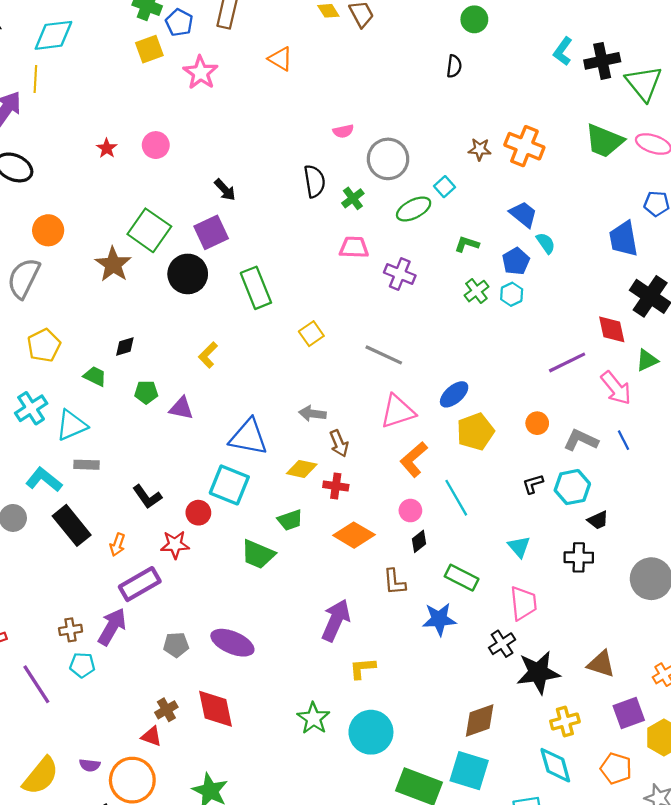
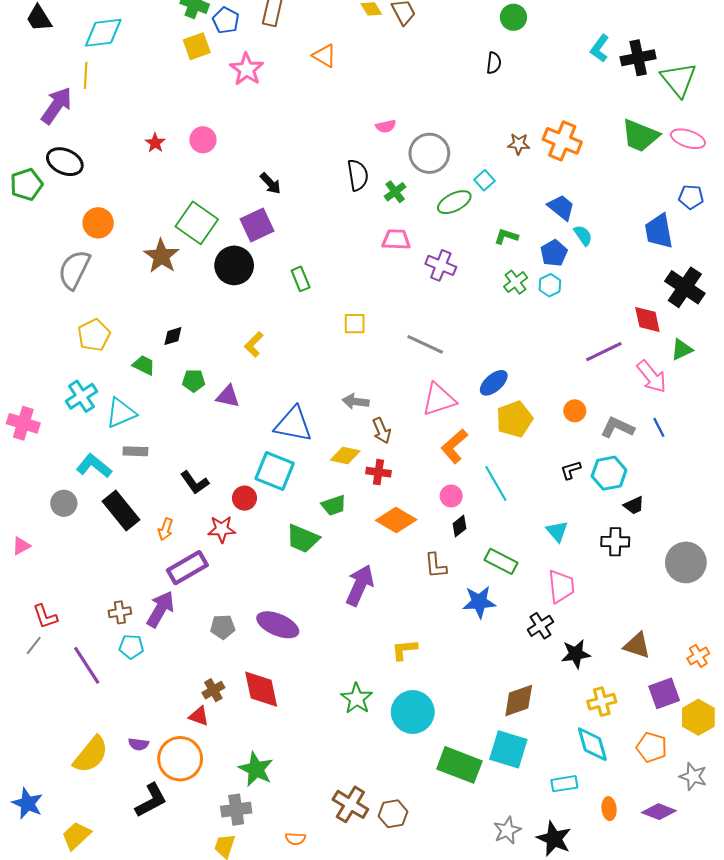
green rectangle: (256, 288) -> (301, 279), size x0.6
yellow square: (311, 334) -> (355, 324), turned 35
purple arrow: (336, 620) -> (360, 585), moved
black star: (538, 672) -> (576, 654), size x0.7

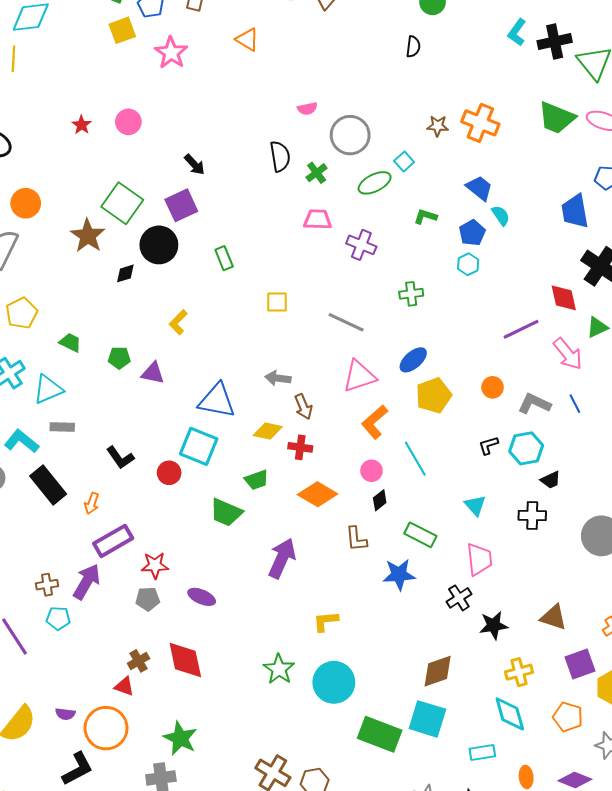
green cross: (516, 282) -> (411, 294), moved, turned 30
black diamond: (173, 336) -> (125, 273), moved
red star: (222, 529) -> (155, 565), moved
purple ellipse: (278, 625) -> (202, 597), size x0.7

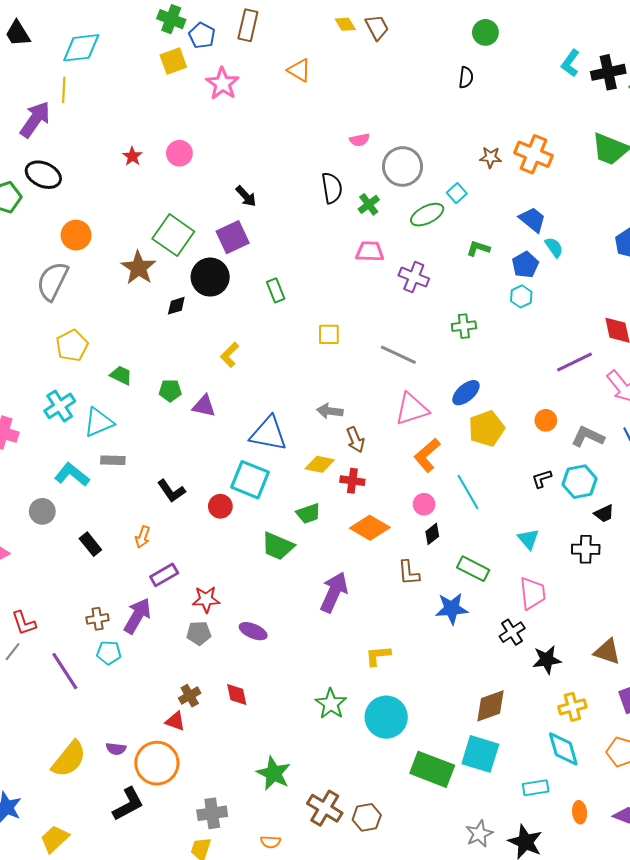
black rectangle: (48, 485) -> (90, 544), moved, size x0.6
purple rectangle: (113, 541) -> (164, 575), size x0.7
red diamond: (185, 660) -> (237, 695), size x0.6
green star: (180, 738) -> (274, 773), moved

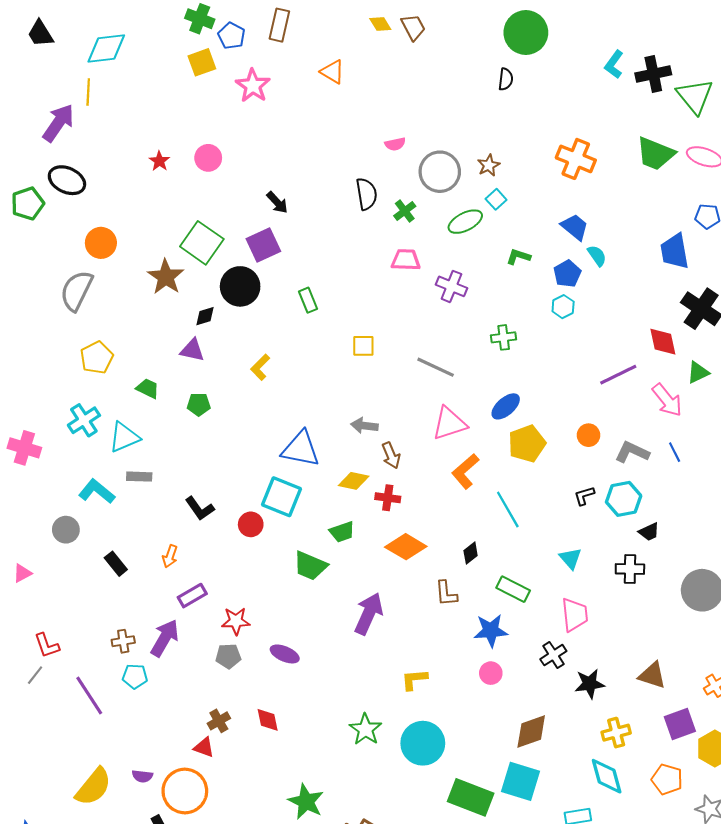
green circle: (485, 32) -> (526, 33), size x1.6
brown star: (491, 157) -> (489, 165), moved, turned -30
purple triangle: (204, 406) -> (192, 350), moved
pink circle: (424, 504) -> (491, 673), moved

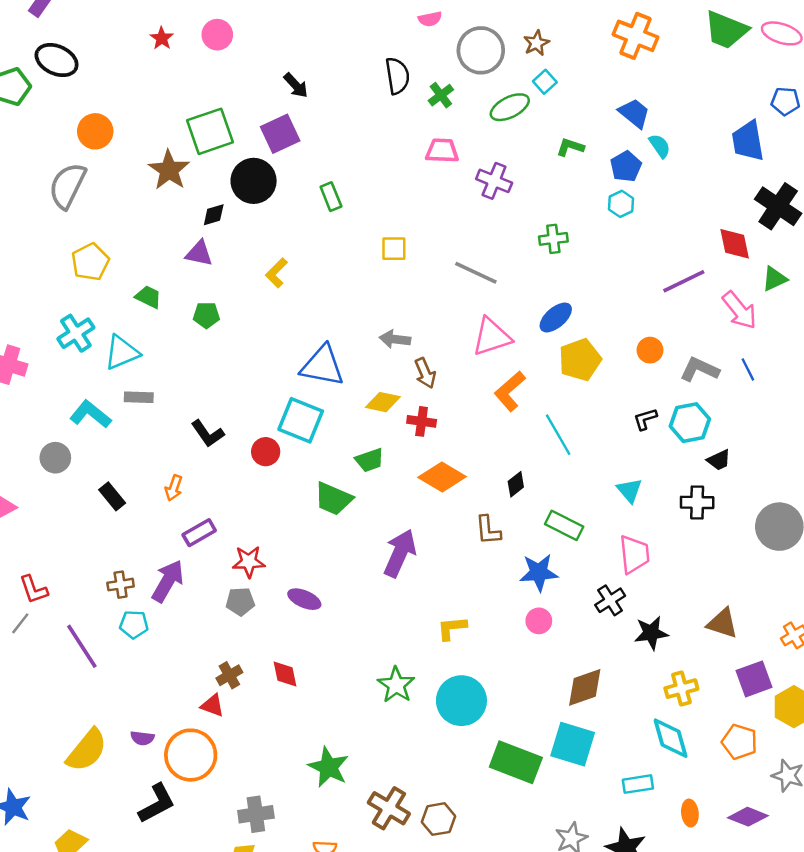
green square: (202, 243) -> (210, 131), turned 36

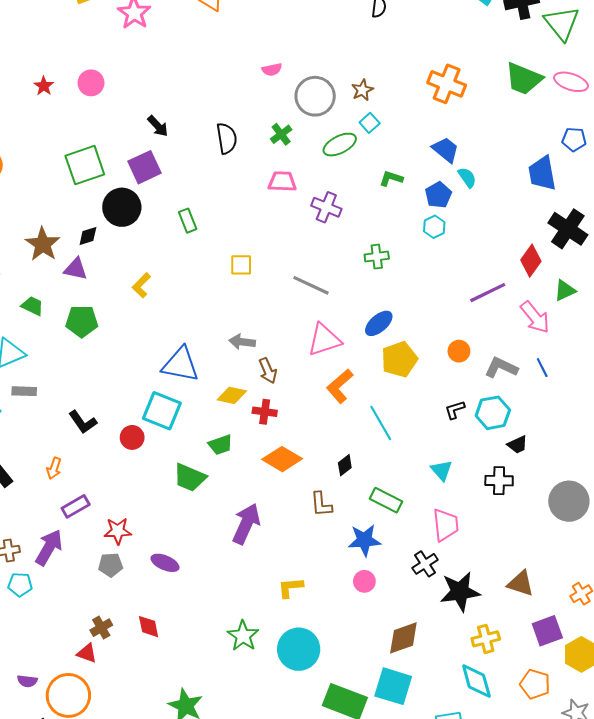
black semicircle: (397, 76) -> (227, 138), moved
brown star: (169, 170) -> (43, 244), moved
red diamond: (735, 244) -> (531, 261), turned 48
green pentagon: (206, 315) -> (82, 321), size x1.4
black star: (651, 633) -> (460, 592), size x1.4

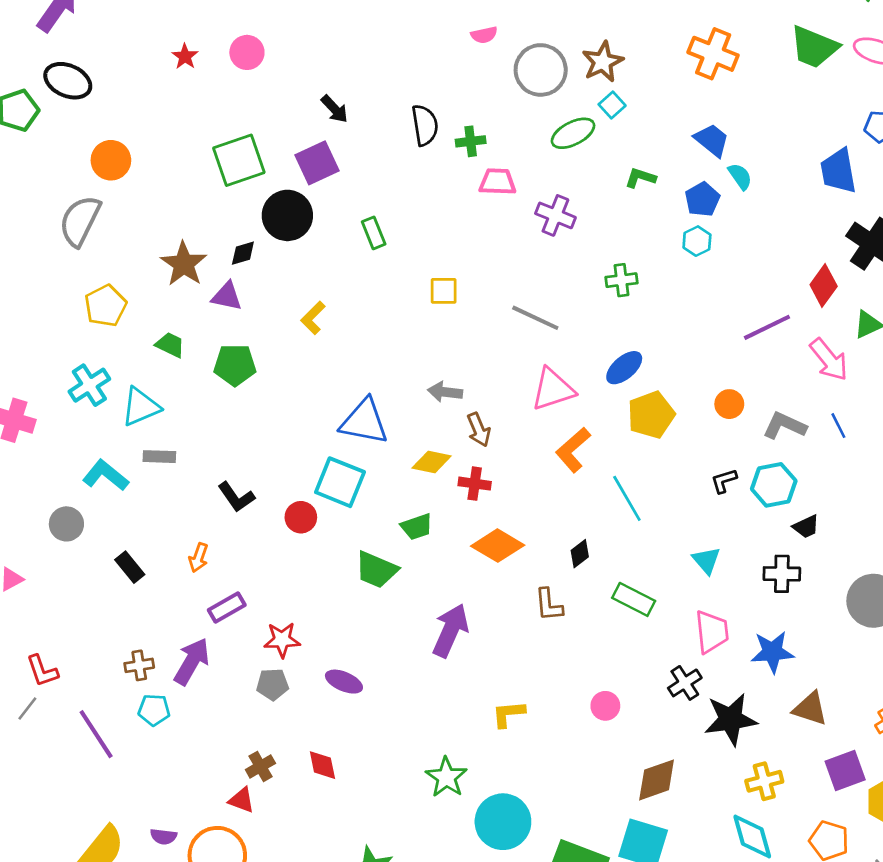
brown star: (362, 90) -> (603, 62), size x1.4
green cross: (281, 134) -> (471, 141), moved, turned 30
blue star: (364, 540) -> (772, 652), moved
cyan circle: (299, 649) -> (503, 822), moved

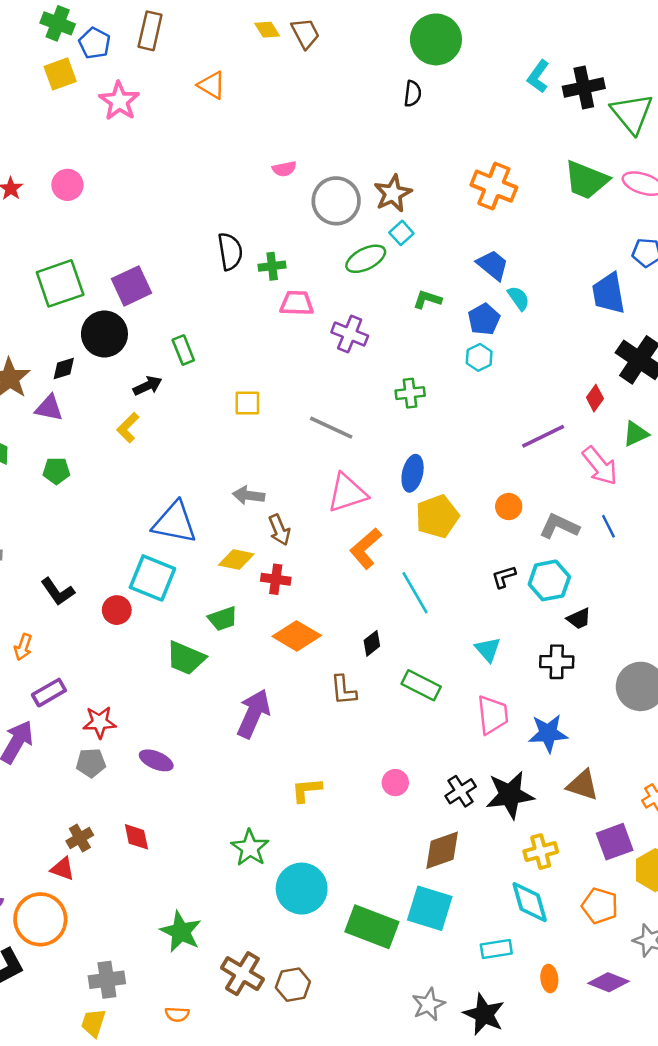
black arrow: (335, 109) -> (148, 386), moved, turned -72
red diamond: (824, 286) -> (595, 398), size x0.7
green pentagon: (235, 365) -> (56, 471), size x0.7
blue ellipse: (624, 368) -> (413, 473), turned -36
black cross: (685, 683) -> (461, 791), moved

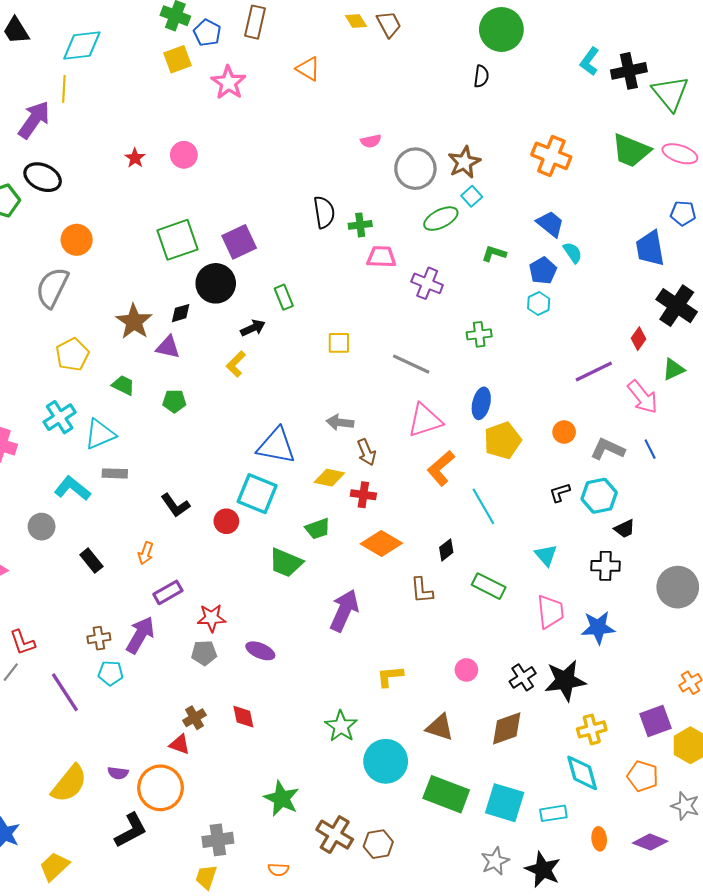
brown triangle: (583, 785) -> (440, 727), moved
cyan square: (430, 908) -> (505, 803), moved

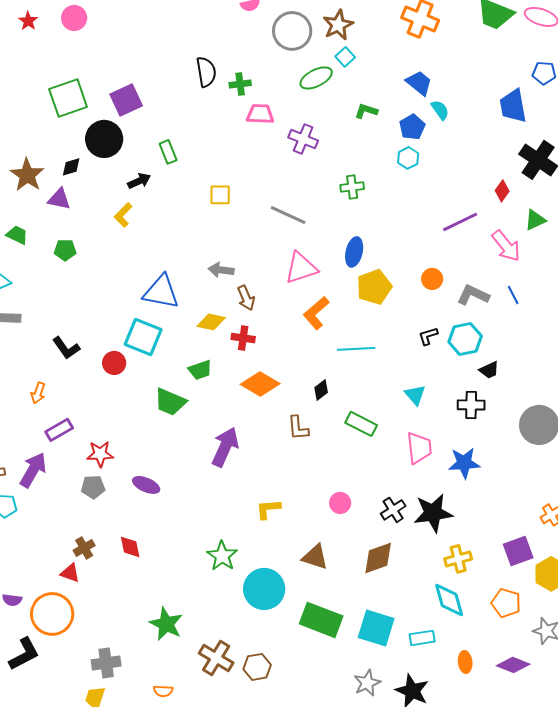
cyan line: (483, 506) -> (356, 349), turned -63

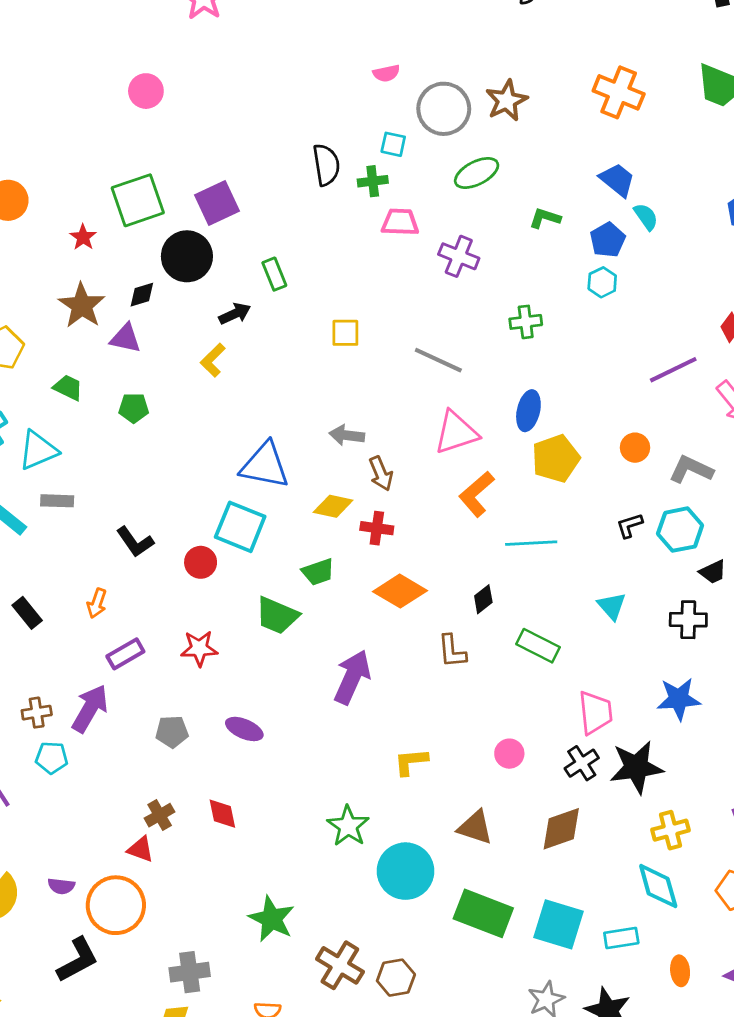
red star: (28, 21) -> (83, 237), moved
cyan square: (345, 57) -> (393, 144), moved, turned -36
pink trapezoid: (419, 448) -> (595, 713), moved
red star: (100, 454) -> (199, 648), moved

